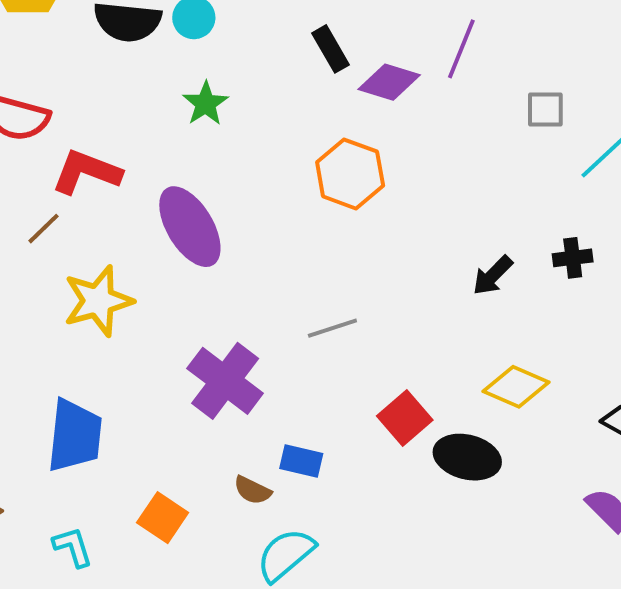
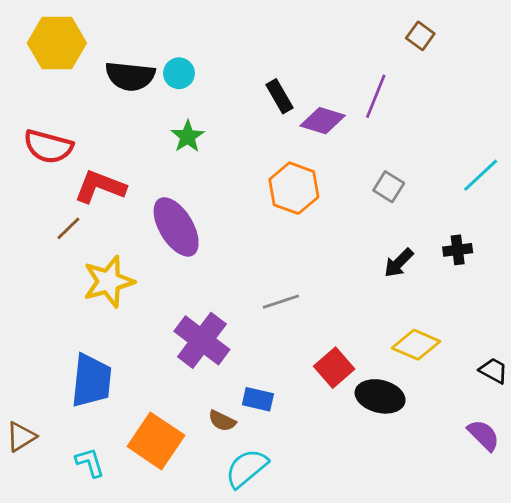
gray square: (545, 109) -> (389, 187), moved, turned 32
orange square: (163, 518) -> (156, 441), size x1.5

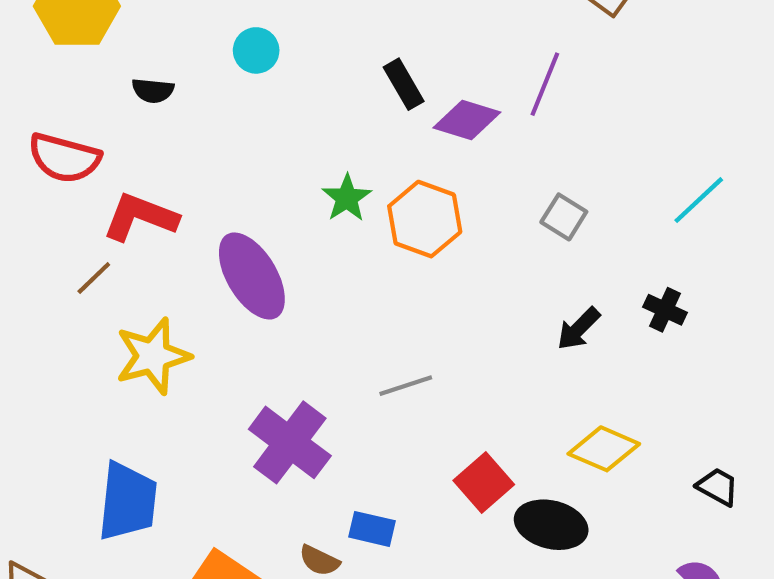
black semicircle: (130, 76) -> (153, 91), moved, size x0.6
green star: (188, 136) -> (347, 198), moved
black cross: (458, 250) -> (665, 310), turned 32

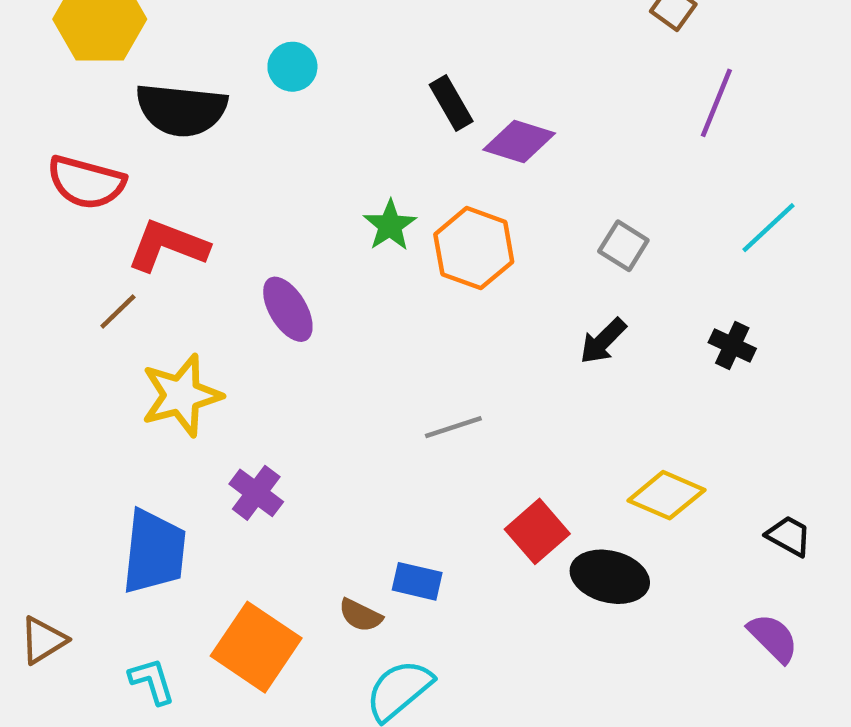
purple line: (545, 84) -> (716, 103), moved
black semicircle: (153, 91) -> (181, 110), size x2.0
purple ellipse: (252, 276) -> (288, 309), size x0.7
black arrow: (579, 329) -> (603, 341), moved
purple cross: (290, 442) -> (256, 493), moved, size x0.6

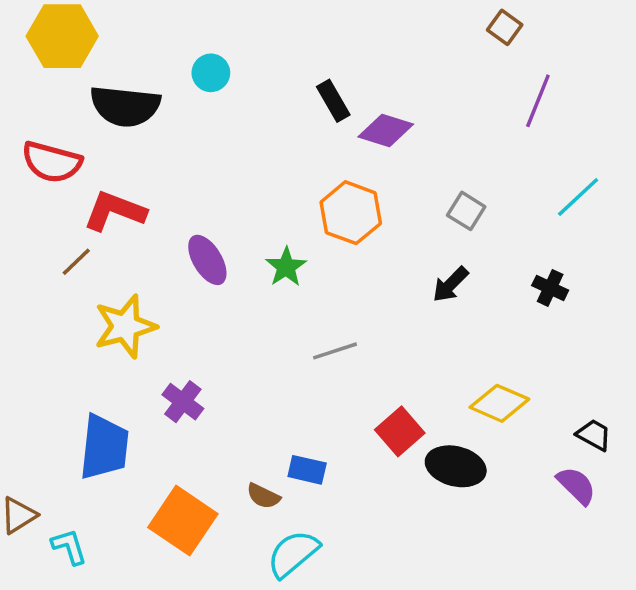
green star: (390, 225) -> (286, 267), moved
purple semicircle: (773, 638) -> (576, 486), moved
cyan L-shape: (152, 681) -> (69, 547), moved

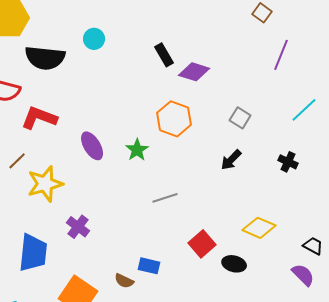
brown line: (76, 262) -> (17, 161), moved
black ellipse: (456, 466) -> (234, 264), size x0.7

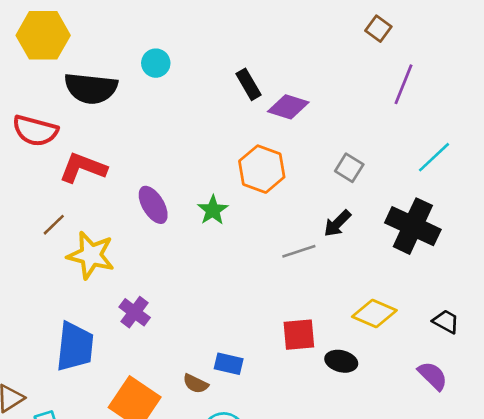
black cross: (288, 162) -> (413, 226), size x2.0
yellow star: (45, 184) -> (91, 255), turned 30
gray line: (165, 198) -> (299, 251), moved
red square: (202, 244) -> (299, 335), turned 36
black trapezoid: (313, 246) -> (446, 321), moved

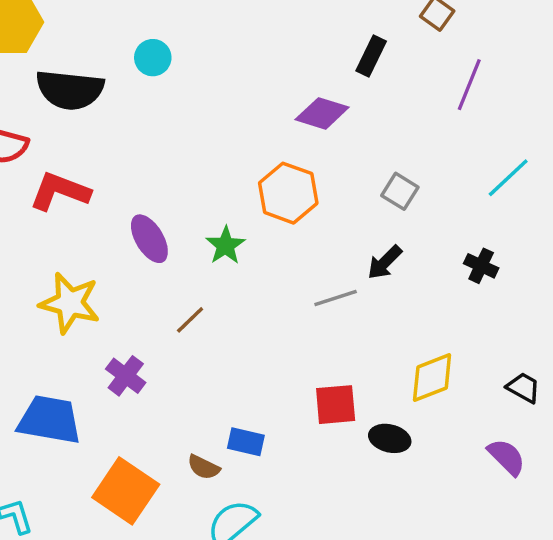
black rectangle: (249, 84) -> (371, 56), moved, turned 56
brown line: (54, 225) -> (190, 320), moved
black cross: (413, 226) -> (481, 266), size x0.5
yellow diamond: (374, 314) -> (432, 377), turned -45
blue trapezoid: (75, 347) -> (50, 420), turned -86

